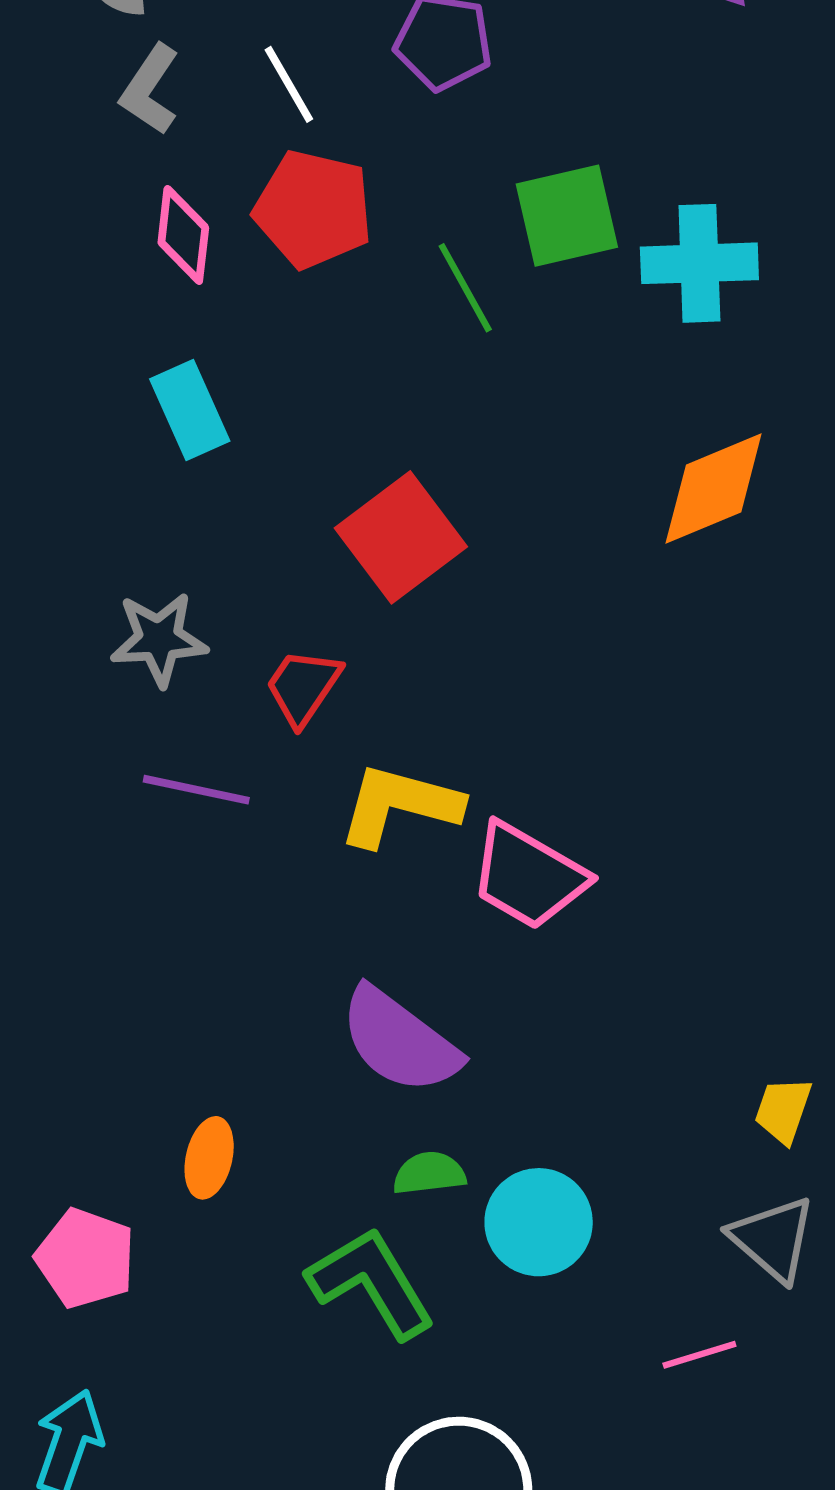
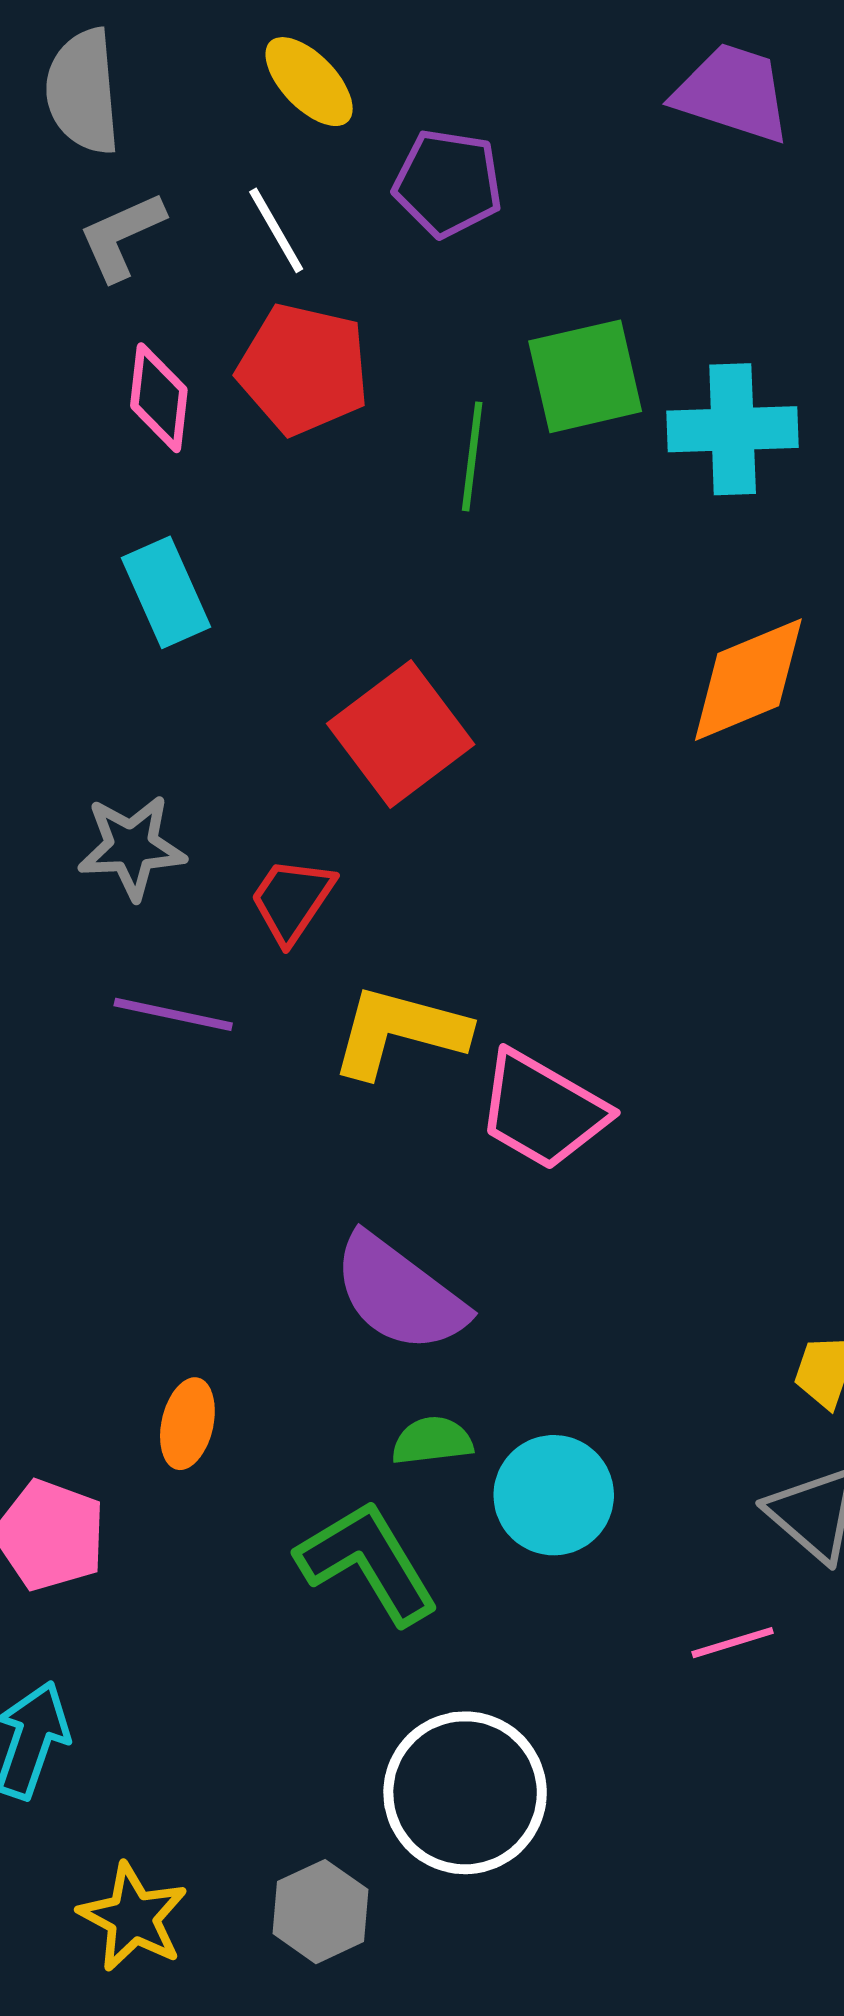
gray L-shape: (150, 90) -> (122, 236), turned 32
green line: (465, 288) -> (472, 456), turned 36

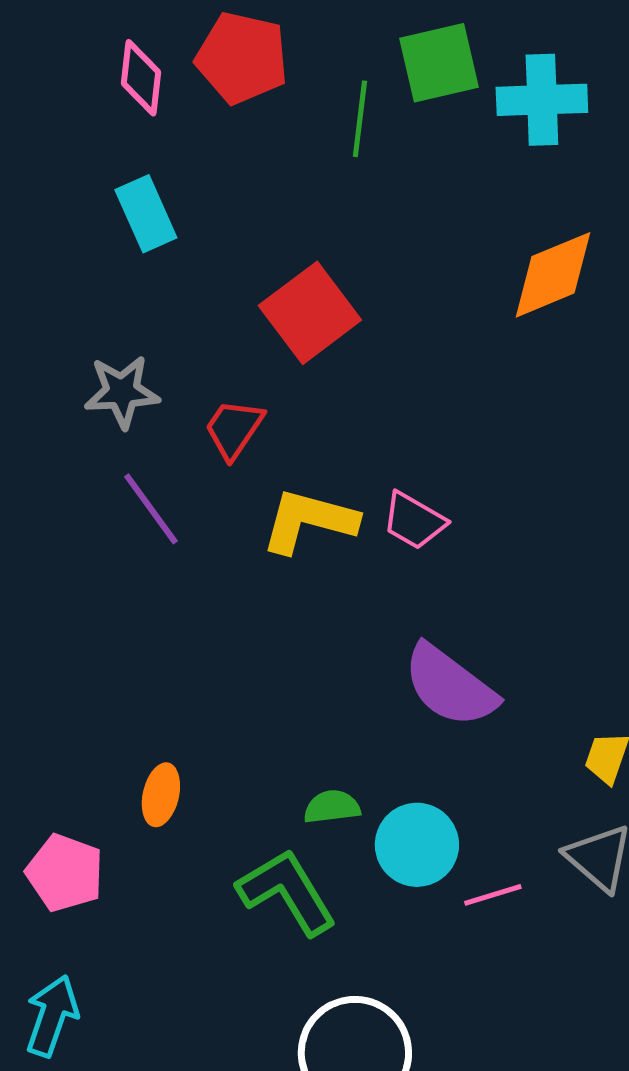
purple line: (173, 1014) -> (151, 509), turned 42
pink trapezoid: (542, 1110) -> (414, 521), moved, size x0.7
purple semicircle: (399, 1293) -> (450, 686), moved
pink line: (733, 1643) -> (493, 895), moved

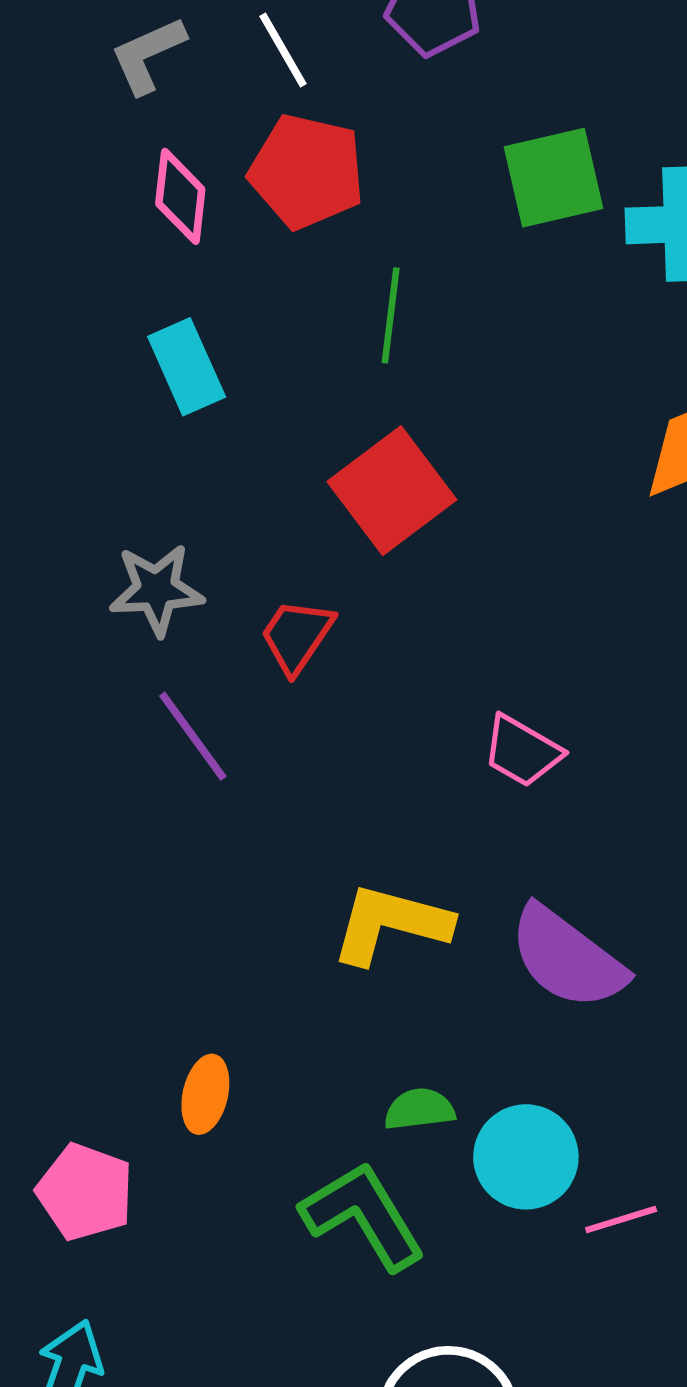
green line: (360, 119) -> (391, 315), moved
yellow L-shape: (309, 521) -> (391, 924), moved

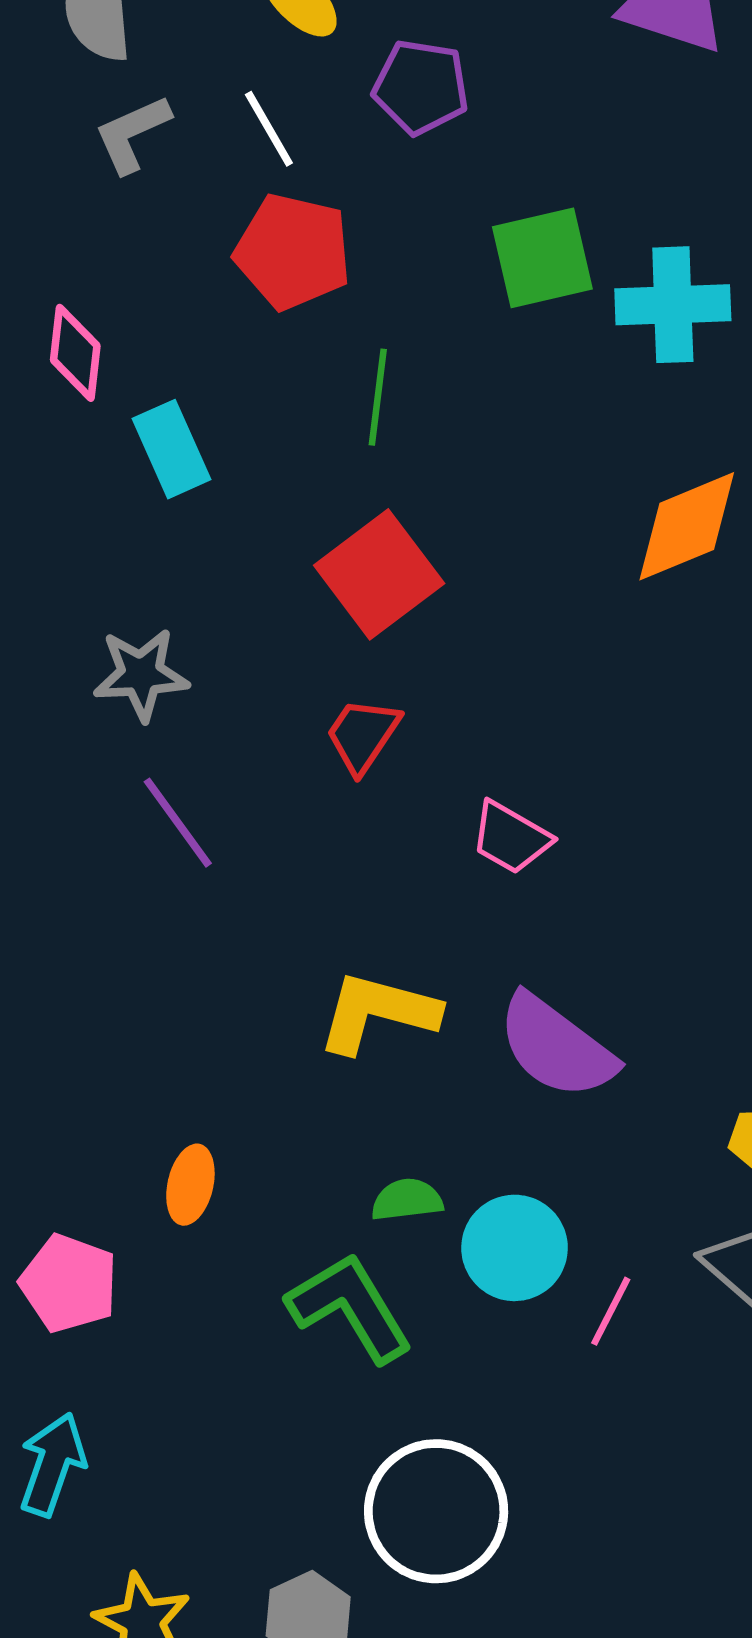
pink diamond: (180, 196) -> (75, 353), moved
red trapezoid: (297, 636) -> (363, 735), moved
pink line: (621, 1219) -> (611, 1311), turned -46

